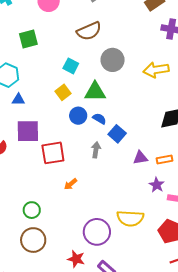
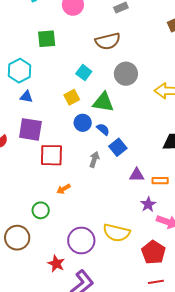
green circle: (32, 210) -> (41, 210), moved

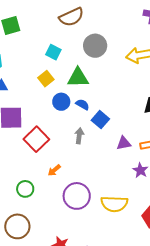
red square: (51, 155) -> (36, 139), turned -35
green circle: (41, 210) -> (25, 189), moved
purple circle: (81, 240) -> (77, 196), moved

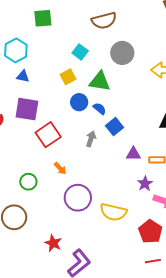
orange arrow: (54, 170) -> (60, 168), turned -104

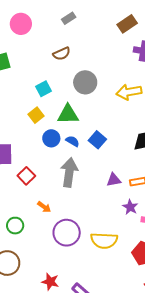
brown semicircle: (104, 21) -> (62, 54), size x0.7
cyan square: (80, 52) -> (44, 89), turned 35
blue square: (115, 127) -> (97, 140), moved
red square: (48, 135) -> (26, 176), size x0.7
gray arrow: (91, 139) -> (69, 172), size x1.8

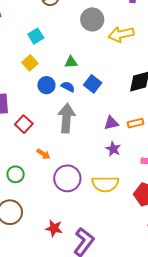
gray circle: (85, 82) -> (92, 19), moved
green triangle: (68, 114) -> (71, 62), moved, size x0.6
purple star: (130, 207) -> (113, 149), moved

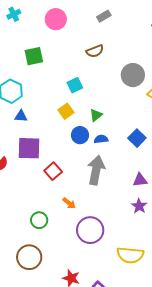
green triangle: (71, 62) -> (96, 115), moved, turned -40
blue square: (93, 84) -> (137, 138), moved
blue semicircle: (68, 87) -> (101, 139), turned -40
yellow semicircle: (105, 184) -> (130, 255), moved

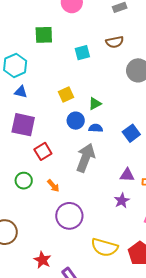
brown semicircle: (95, 51) -> (115, 42), moved
cyan square: (75, 85) -> (82, 53), moved
green circle: (39, 220) -> (24, 181), moved

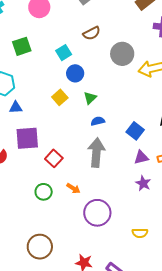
blue circle: (76, 121) -> (75, 73), moved
blue square: (131, 133) -> (135, 131), moved
yellow semicircle: (105, 247) -> (140, 233), size x0.6

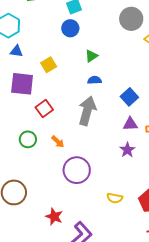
blue circle: (75, 73) -> (70, 28), moved
yellow square: (60, 97) -> (49, 65), moved

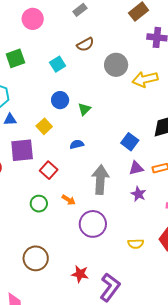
blue circle: (70, 28) -> (60, 100), moved
blue semicircle: (95, 80) -> (77, 144), moved
gray arrow: (87, 111) -> (100, 180), moved

